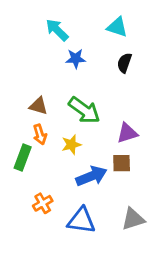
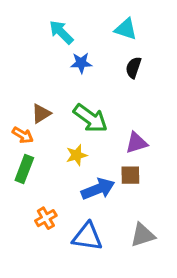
brown triangle: (38, 106) -> (41, 114), turned -48
orange arrow: (40, 135) -> (23, 135), moved, turned -42

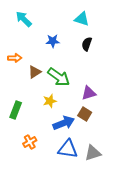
cyan arrow: (61, 32) -> (24, 19), moved
brown triangle: (41, 114) -> (35, 72), moved
orange arrow: (23, 135) -> (15, 58), moved, turned -32
brown square: (130, 175) -> (85, 114), turned 32
blue triangle: (87, 237) -> (68, 149), moved

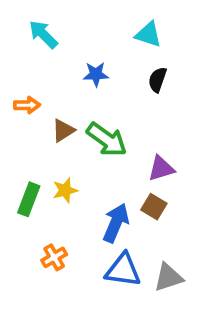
yellow star: (50, 101) -> (65, 190), moved
blue arrow: (64, 123) -> (116, 223), turned -45

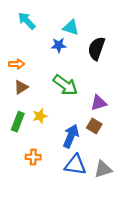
cyan triangle: (148, 34) -> (71, 27), moved
black semicircle: (157, 80) -> (96, 48), size x1.5
brown triangle: (63, 130) -> (21, 87), moved
orange cross: (54, 257) -> (33, 157), turned 32

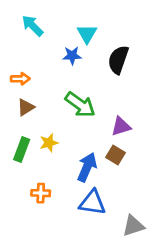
cyan triangle: (71, 27) -> (87, 34), turned 42
gray triangle: (103, 169) -> (133, 226), moved

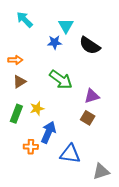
black semicircle: (118, 60) -> (90, 45), turned -75
blue arrow: (87, 167) -> (48, 132), moved

